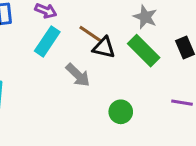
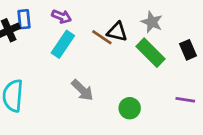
black triangle: (104, 48) -> (117, 32), moved
gray arrow: (78, 75) -> (82, 90), moved

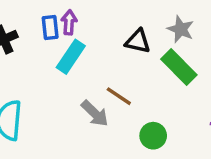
purple arrow: (62, 16) -> (69, 22), turned -108
blue rectangle: (24, 19) -> (50, 28), moved
brown line: (102, 37) -> (119, 96), moved

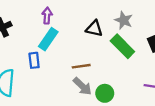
blue rectangle: (50, 28) -> (34, 60), moved
brown line: (119, 96) -> (81, 66), turned -42
gray arrow: (95, 113) -> (82, 86), moved

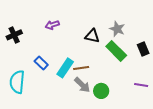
purple arrow: (47, 16) -> (52, 25), turned -112
cyan rectangle: (48, 39) -> (65, 68), moved
blue rectangle: (34, 60) -> (41, 63), turned -40

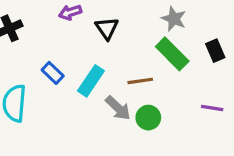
black triangle: (92, 36) -> (107, 28), moved, turned 42
brown line: (81, 68) -> (140, 81), moved

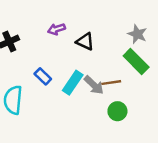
black triangle: (107, 28) -> (85, 42), turned -30
gray arrow: (118, 108) -> (94, 85), moved

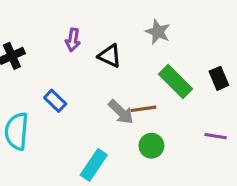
purple arrow: (57, 29) -> (73, 40), turned -63
gray star: (137, 34) -> (158, 32), moved
cyan rectangle: (73, 83) -> (94, 165), moved

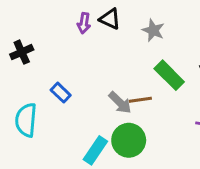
purple arrow: (73, 40) -> (84, 23), moved
black triangle: (110, 56) -> (110, 19), moved
green circle: (151, 146) -> (129, 140), moved, size x1.5

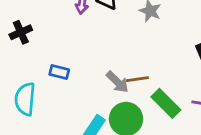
green rectangle: (169, 75) -> (166, 103), moved
blue rectangle: (61, 93) -> (59, 72), turned -30

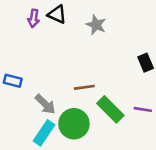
gray arrow: (117, 82) -> (45, 104), moved

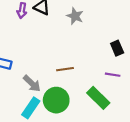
green rectangle: (110, 109) -> (98, 98), moved
purple line: (143, 109) -> (113, 75), moved

